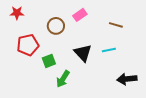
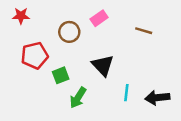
cyan line: (109, 50) -> (126, 93), moved, turned -72

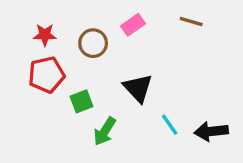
red star: (21, 16) -> (45, 35), moved
brown line: (144, 31) -> (191, 21), moved
cyan line: (126, 93) -> (170, 125), turned -42

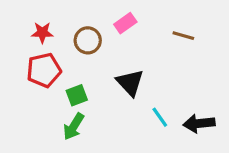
brown line: (191, 21) -> (183, 36), moved
green arrow: (105, 131) -> (74, 127), moved

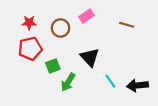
green arrow: (74, 127) -> (68, 82), moved

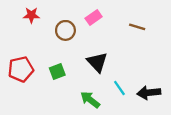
red star: (29, 23) -> (31, 15), moved
red pentagon: (30, 49) -> (21, 69), moved
green arrow: (68, 82) -> (90, 100), moved, turned 96

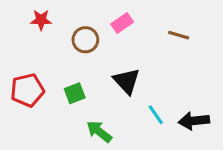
green arrow: (90, 100) -> (99, 131), moved

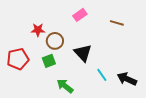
red star: (41, 20) -> (38, 30), moved
brown circle: (85, 40) -> (55, 41), moved
black arrow: (194, 121) -> (127, 79), turned 30

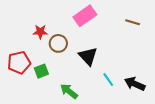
pink rectangle: (80, 15) -> (85, 16), size x1.5
brown line: (117, 23) -> (133, 22), moved
green square: (49, 61) -> (41, 71), moved

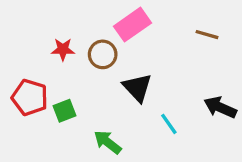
brown circle: (58, 43) -> (103, 54), moved
red pentagon: (19, 63) -> (30, 97), turned 30
black arrow: (135, 84) -> (220, 107), moved

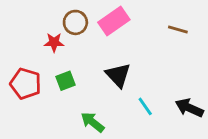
brown circle: (103, 54) -> (75, 22), moved
black arrow: (220, 107) -> (189, 108), moved
green square: (65, 111) -> (65, 81), moved

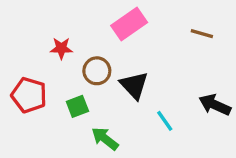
brown circle: (75, 22) -> (97, 71), moved
green square: (65, 81) -> (77, 106), moved
black arrow: (189, 108) -> (215, 105), moved

